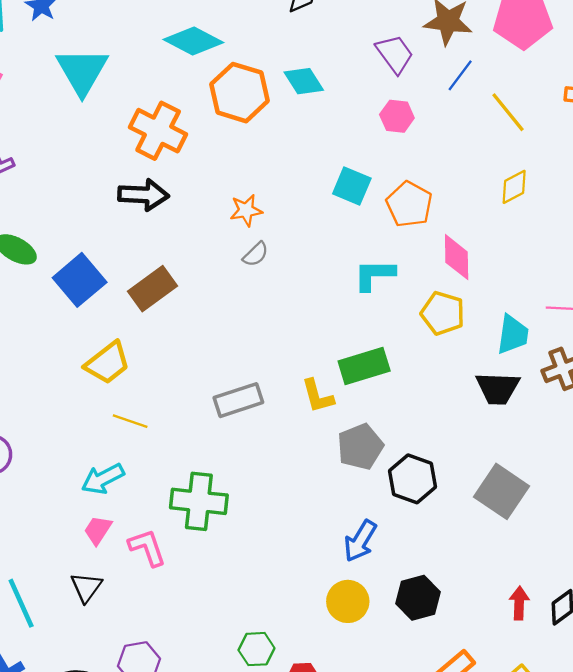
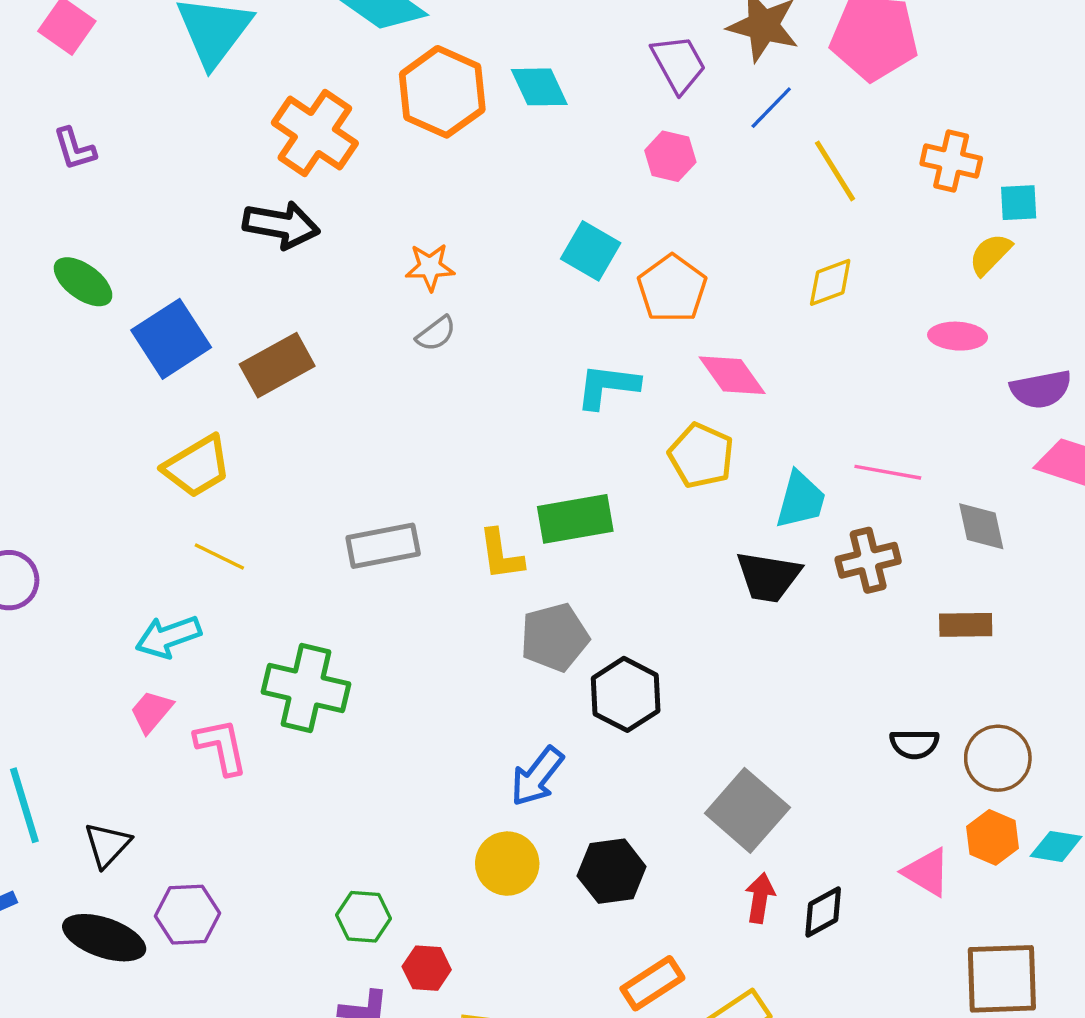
pink diamond: (457, 257) -> (732, 375), turned -42
gray square: (501, 491) -> (747, 810), moved
black triangle: (86, 587) -> (107, 845), moved

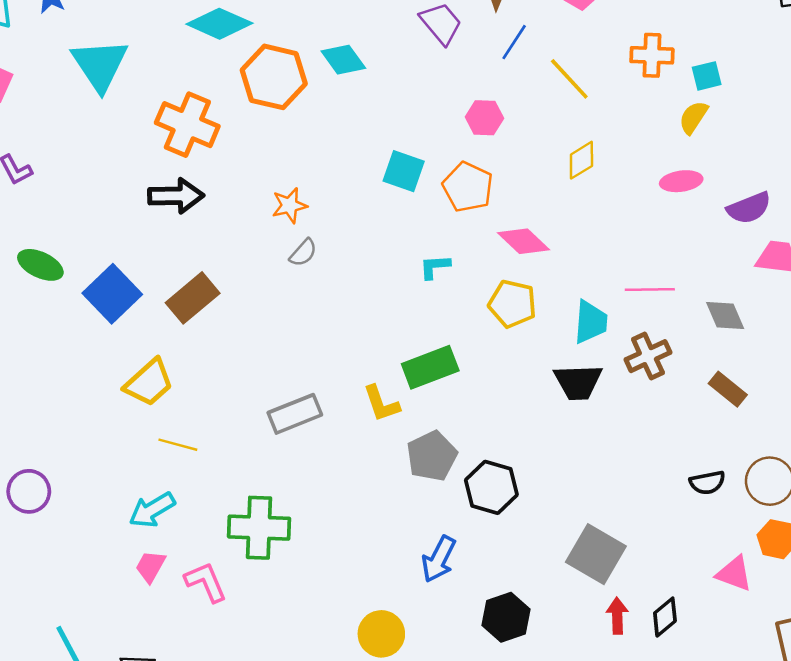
pink hexagon: (670, 156) -> (484, 118), moved
cyan L-shape: (607, 386) -> (435, 267), size x0.7
brown rectangle: (966, 625) -> (728, 389), turned 51
yellow circle: (507, 864) -> (381, 634), moved

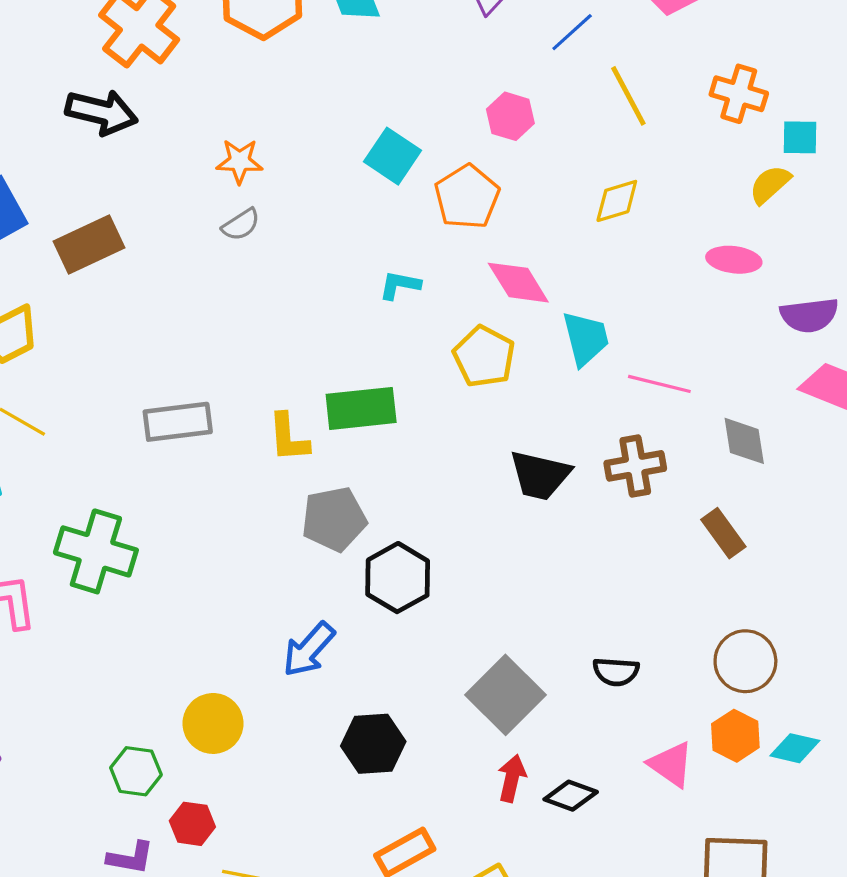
cyan trapezoid: (591, 322) -> (586, 338), moved, turned -33
black semicircle: (707, 483) -> (616, 672), moved
black diamond: (665, 617) -> (571, 796), turned 45

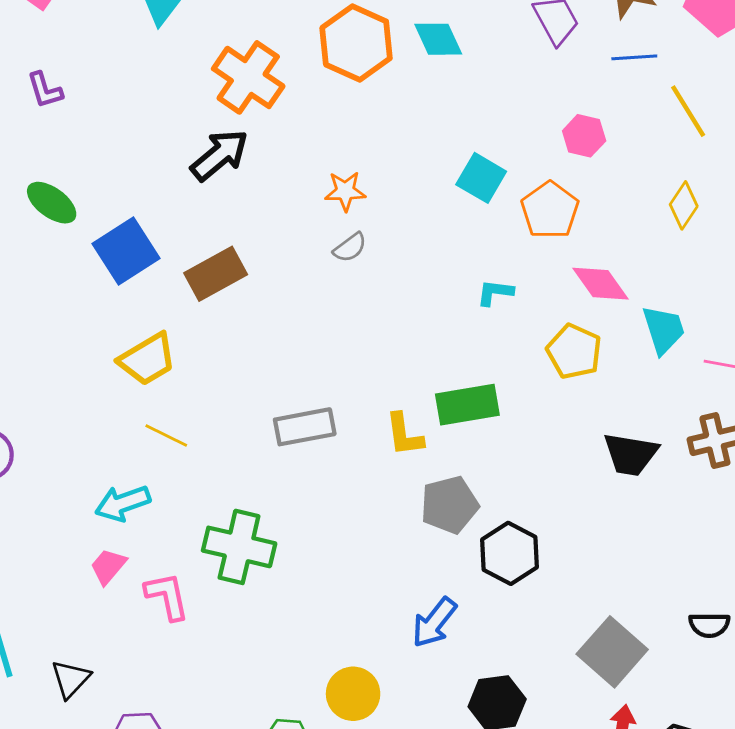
blue line: (572, 32) -> (634, 57), turned 42
black arrow: (102, 112) -> (219, 155), turned -50
yellow diamond: (617, 201) -> (684, 205), turned -36

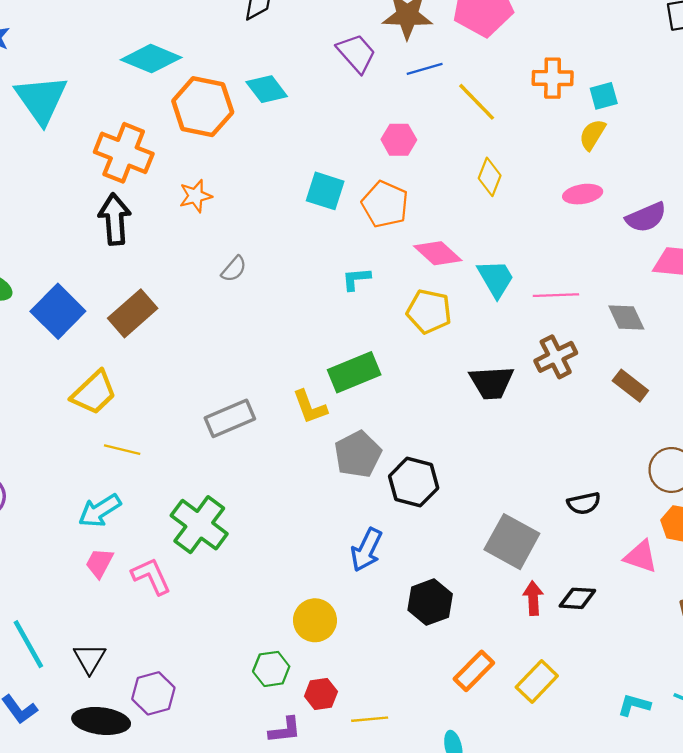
black arrow: (219, 155) -> (115, 219), turned -42
orange star: (345, 191) -> (195, 196), moved
green cross: (239, 547) -> (199, 525), turned 36

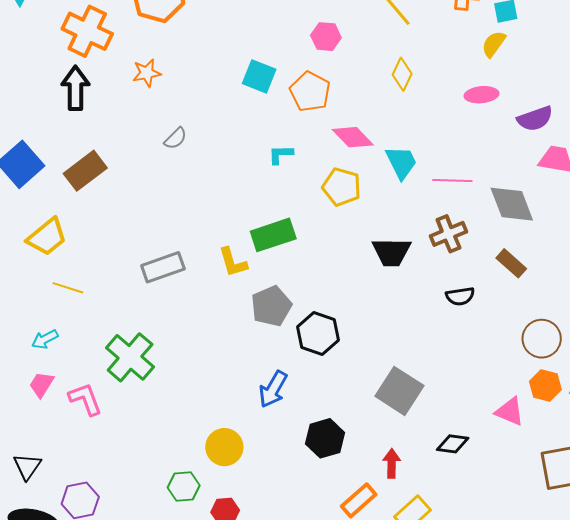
gray diamond: (626, 318) -> (512, 204), size x1.4
black semicircle: (584, 503) -> (460, 296), moved
cyan arrow: (100, 511) -> (45, 339), size x0.7
red arrow: (533, 598) -> (392, 463), moved

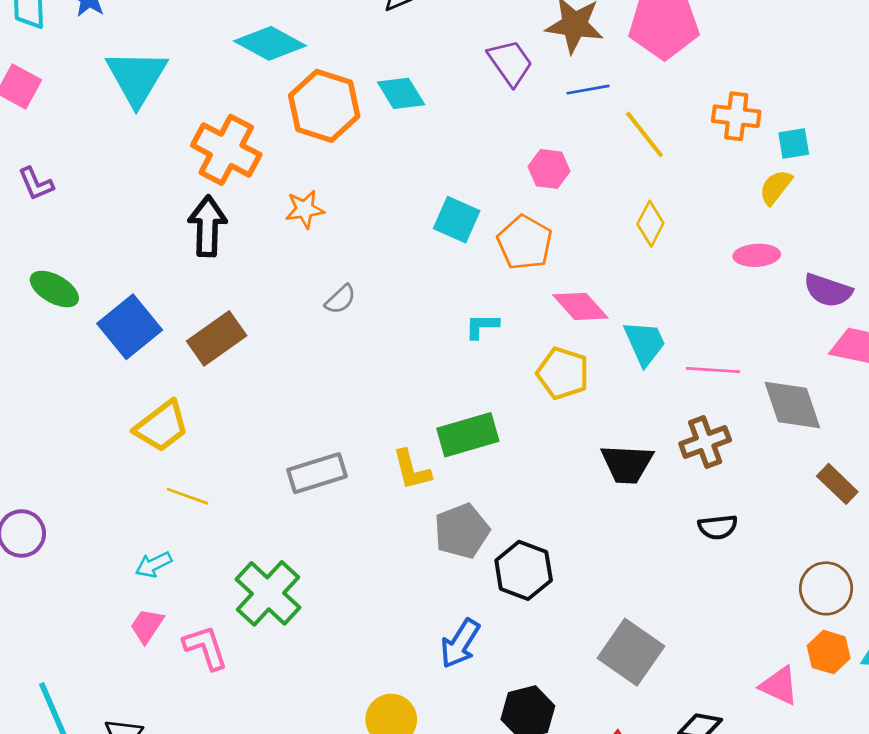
purple semicircle: (535, 119) -> (828, 290), turned 36
brown rectangle: (511, 263) -> (837, 484), moved

